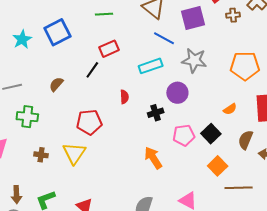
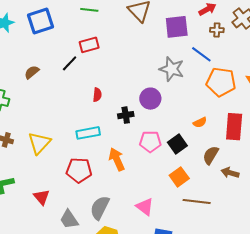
blue line: (164, 38) -> (201, 54), moved
cyan rectangle: (151, 66) -> (88, 133), moved
red pentagon: (89, 122) -> (79, 170), moved

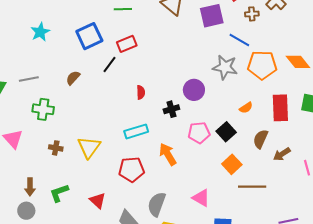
blue square: (41, 21) -> (89, 36), moved
gray star: (172, 69) -> (225, 67), moved
brown arrow: (230, 173) -> (282, 154), turned -42

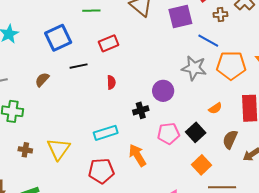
red rectangle: (127, 44) -> (109, 43), moved
black line: (110, 65) -> (79, 66), turned 42
red semicircle: (141, 92) -> (111, 82), moved

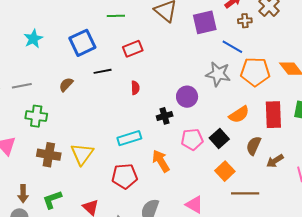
orange semicircle: (215, 108) -> (239, 114), size x1.5
brown cross: (25, 150) -> (49, 155), size x1.6

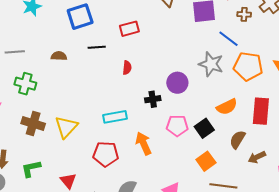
brown semicircle: (66, 85) -> (59, 56), turned 42

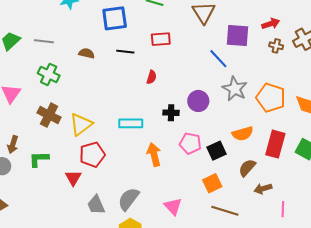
blue line: (229, 39) -> (218, 59), moved
red pentagon: (106, 154) -> (92, 155), moved, turned -30

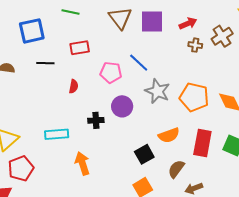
purple square: (237, 35) -> (152, 22), moved
pink pentagon: (190, 143) -> (111, 72), moved

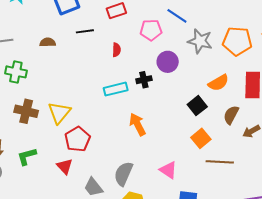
cyan rectangle: (57, 134) -> (116, 89), moved

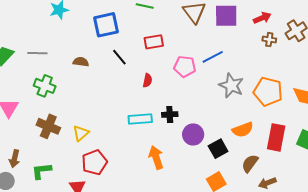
blue line: (177, 16) -> (213, 57), turned -70
black line: (85, 31) -> (119, 57), turned 48
purple circle: (168, 62) -> (193, 134), moved
yellow triangle: (59, 113) -> (81, 133), size x0.7

